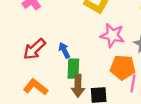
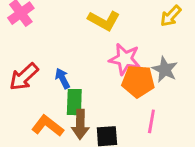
orange pentagon: (123, 67) -> (138, 81), moved
orange L-shape: (36, 87) -> (48, 126), moved

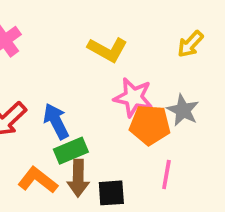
blue arrow: (62, 78) -> (56, 121), size x1.4
green rectangle: (74, 102) -> (71, 151), turned 65

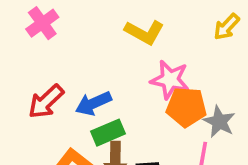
gray star: (183, 110) -> (219, 122), moved
blue arrow: (56, 121) -> (93, 103), turned -87

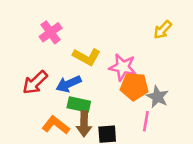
pink cross: (42, 23) -> (51, 32), moved
yellow L-shape: (144, 32) -> (87, 57), moved
green rectangle: (108, 133) -> (79, 104), turned 35

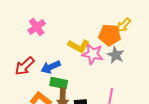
yellow L-shape: (87, 57) -> (79, 46), moved
orange pentagon: (134, 86) -> (110, 35), moved
gray star: (157, 97) -> (116, 55), moved

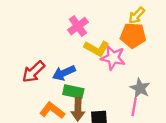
yellow arrow: (124, 25) -> (137, 16), moved
pink cross: (37, 27) -> (78, 26), moved
gray star: (116, 55) -> (140, 88), moved

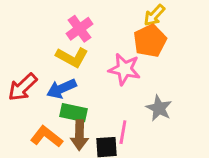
orange pentagon: (133, 35) -> (150, 41), turned -30
yellow L-shape: (97, 48) -> (72, 57), moved
pink line: (134, 107) -> (123, 132), moved

